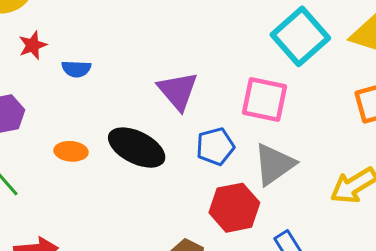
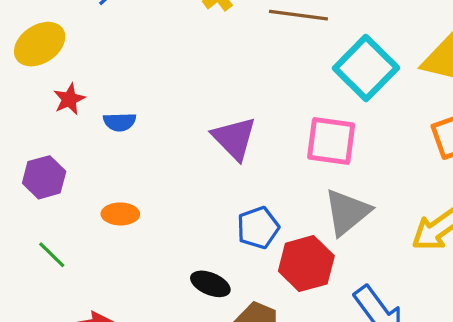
blue pentagon: (215, 146) -> (258, 228), moved
black ellipse: (137, 148) -> (210, 284), moved, size x0.6

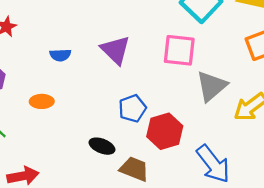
blue semicircle: (120, 122) -> (60, 55), moved
gray triangle: (347, 212) -> (211, 86), moved

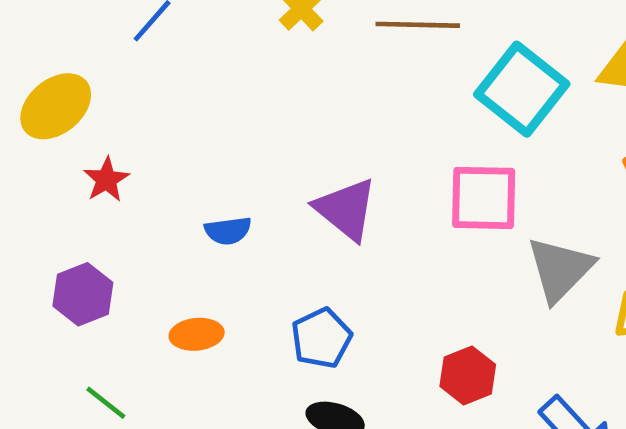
blue pentagon: (132, 108) -> (321, 338), moved
red hexagon: (165, 131) -> (468, 375), size x0.7

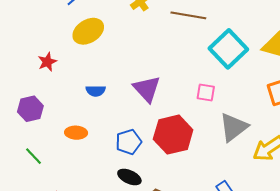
yellow ellipse: (56, 106) -> (88, 31), moved
pink square: (484, 198) -> (206, 92), size x0.6
red hexagon: (468, 375) -> (173, 135), moved, size x1.6

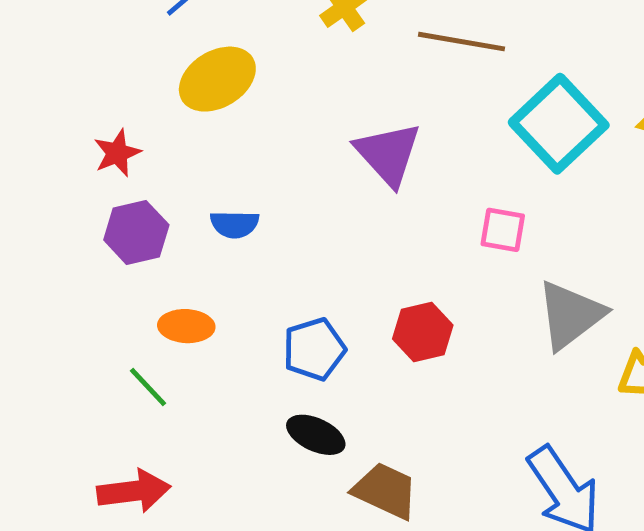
purple triangle: (147, 89) -> (388, 154), moved
purple hexagon: (30, 109) -> (136, 232), moved
red hexagon: (173, 135) -> (423, 332), size x0.6
green line: (34, 156) -> (148, 387), moved

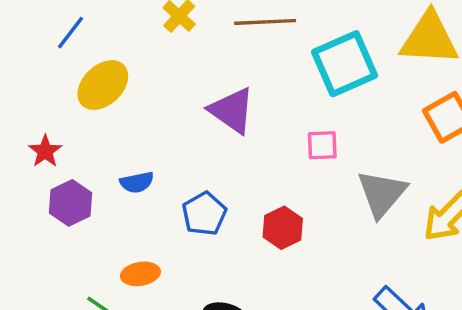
cyan square: (559, 124) -> (345, 64), turned 32
orange ellipse: (186, 326) -> (140, 274), moved
blue pentagon: (314, 349) -> (204, 214), moved

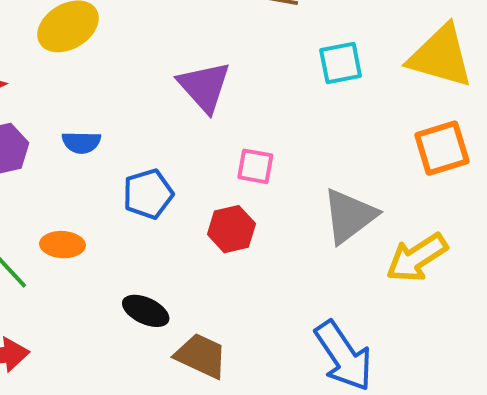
cyan square: (345, 64) -> (341, 63), size x0.6
pink square: (322, 145) -> (255, 166), moved

